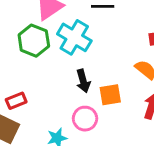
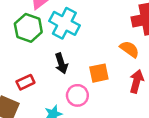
black arrow: (83, 81) -> (61, 63), moved
red rectangle: (16, 101) -> (25, 82), moved

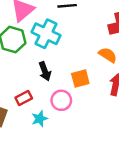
red rectangle: (25, 82) -> (24, 98), moved

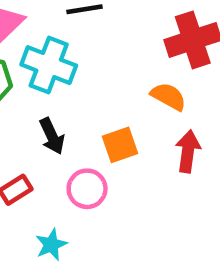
cyan star: (40, 119) -> (51, 245), moved

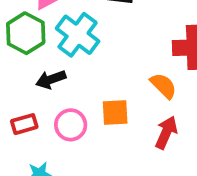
black arrow: (52, 136) -> (51, 79), moved, turned 80
pink circle: (87, 189) -> (71, 125), moved

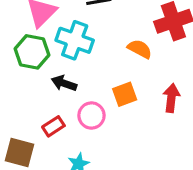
black arrow: (51, 79) -> (64, 83), turned 55
orange semicircle: (163, 86) -> (140, 49), moved

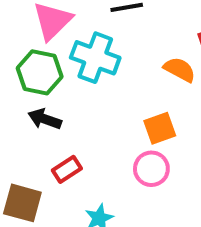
black arrow: (64, 83) -> (45, 119), moved
pink circle: (91, 116) -> (151, 169), moved

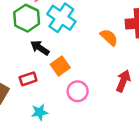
black arrow: (45, 119) -> (40, 48), moved
orange square: (160, 128) -> (60, 66), moved, turned -30

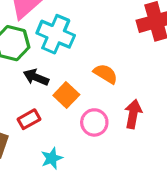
orange semicircle: (109, 37) -> (105, 74), moved
red arrow: (123, 81) -> (133, 114), moved

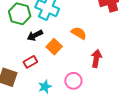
black arrow: (36, 77) -> (35, 35), turned -49
pink circle: (94, 122) -> (73, 81), moved

